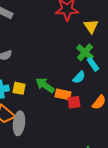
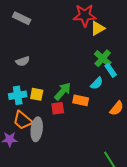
yellow triangle: (91, 26) -> (98, 28), moved, turned 35
green arrow: (45, 85) -> (63, 91), turned 96
red square: (74, 102) -> (58, 108), moved

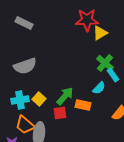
gray semicircle: (23, 61) -> (25, 66), size x1.6
yellow square: (37, 94) -> (39, 99), turned 32

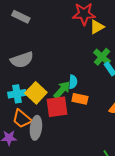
cyan semicircle: (99, 88) -> (73, 82), moved, turned -40
yellow square: (39, 99) -> (36, 93), size x1.5
red square: (60, 113) -> (57, 107), size x1.6

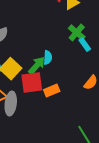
orange rectangle: (80, 99) -> (52, 91), moved, turned -35

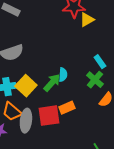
green cross: (77, 33) -> (95, 80), moved
red square: (32, 83) -> (49, 116), moved

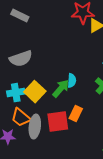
orange rectangle: (67, 108) -> (76, 114), turned -42

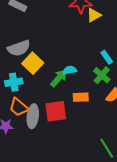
cyan semicircle: (72, 81) -> (70, 70), turned -104
yellow square: (35, 92) -> (33, 63), moved
orange rectangle: (76, 114) -> (81, 97), moved, turned 63

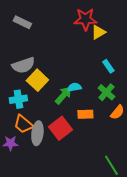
cyan rectangle: (107, 57) -> (108, 66), moved
red square: (56, 111) -> (60, 128), turned -30

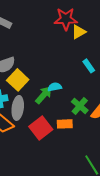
green cross: (106, 92) -> (80, 106), moved
orange rectangle: (85, 114) -> (65, 124), moved
gray ellipse: (37, 133) -> (18, 108), moved

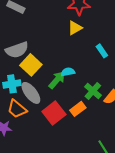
yellow triangle: (79, 32) -> (75, 28), moved
gray ellipse: (18, 108) -> (31, 93), turned -45
orange rectangle: (65, 124) -> (78, 109), turned -35

